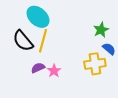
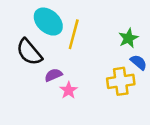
yellow line: (43, 41) -> (74, 34), moved
purple semicircle: (38, 68) -> (53, 75), moved

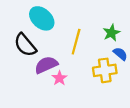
yellow line: (74, 34) -> (76, 42), moved
purple semicircle: (53, 75) -> (46, 65), size x1.5

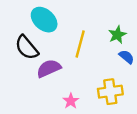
yellow cross: (105, 70) -> (110, 92), moved
pink star: (59, 78) -> (71, 101), moved

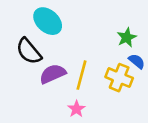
yellow line: (80, 44) -> (82, 75), moved
yellow cross: (110, 92) -> (119, 78), moved, turned 30

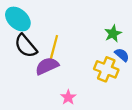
cyan ellipse: (48, 21) -> (18, 19), moved
yellow line: (82, 75) -> (54, 48), moved

